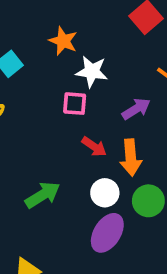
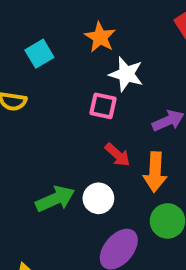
white circle: (105, 193) -> (98, 198), moved

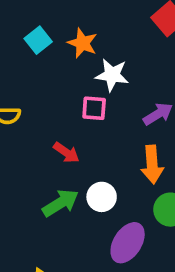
cyan square: (39, 54) -> (38, 40), moved
red arrow: (117, 155) -> (66, 153), moved

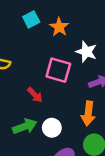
white star: (112, 75) -> (86, 52), moved
pink square: (94, 108) -> (58, 70), size x1.5

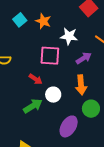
white circle: (52, 128) -> (53, 95), moved

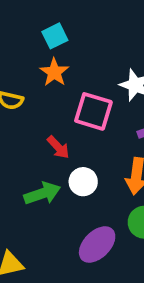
orange star: (43, 21) -> (54, 72), moved

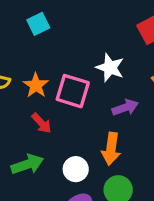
orange star: (54, 72) -> (36, 85), moved
white circle: (83, 182) -> (76, 169), moved

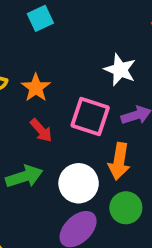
pink square: (73, 91) -> (90, 116), moved
white circle: (76, 169) -> (79, 183), size x1.4

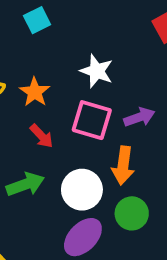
white star: (120, 70) -> (97, 71), moved

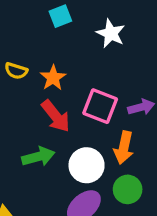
white star: (97, 71) -> (111, 33), moved
red arrow: (42, 136) -> (56, 116), size x1.5

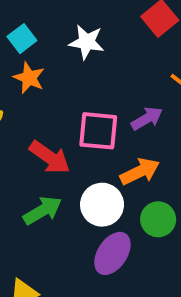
orange star: (53, 78) -> (29, 78), moved
orange arrow: (124, 148) -> (140, 172), turned -112

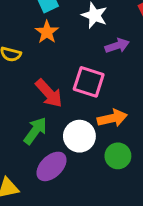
purple arrow: (147, 118) -> (117, 46), moved
green arrow: (43, 210) -> (35, 131), turned -36
purple ellipse: (112, 253) -> (51, 166), moved

